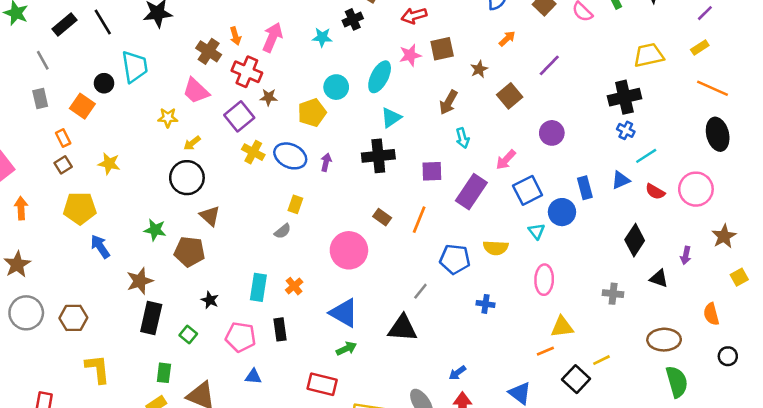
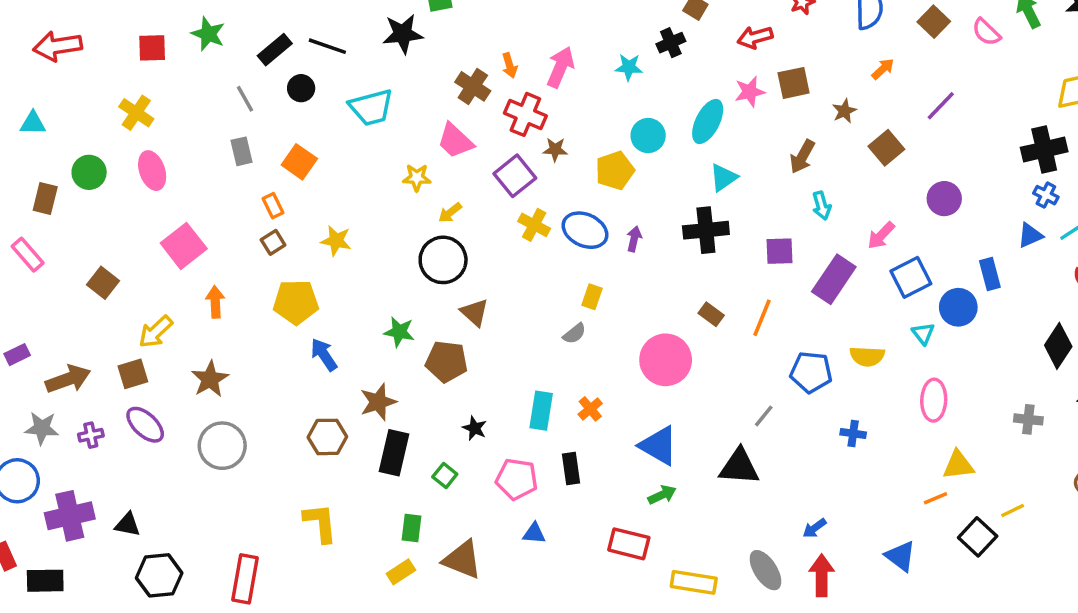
black line: (103, 22) -> (327, 46), turned -40
cyan trapezoid: (135, 67) -> (371, 107), turned 84
black circle: (104, 83) -> (301, 88), moved
blue triangle: (621, 180) -> (1030, 235), moved
brown hexagon: (73, 318) -> (327, 437), moved

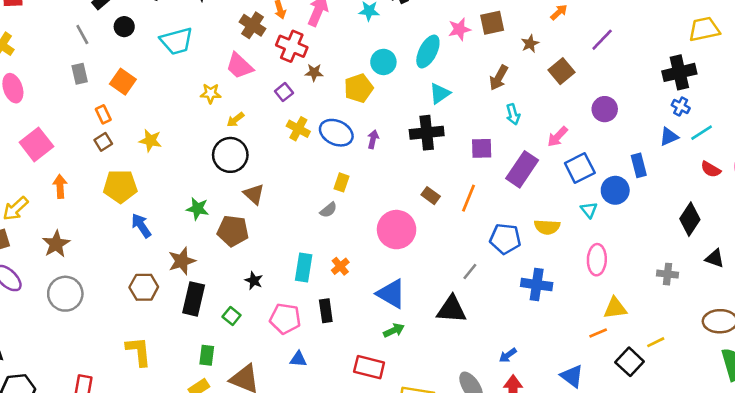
purple square: (515, 176) -> (284, 92), size x0.6
blue cross: (853, 433) -> (537, 285), size x1.6

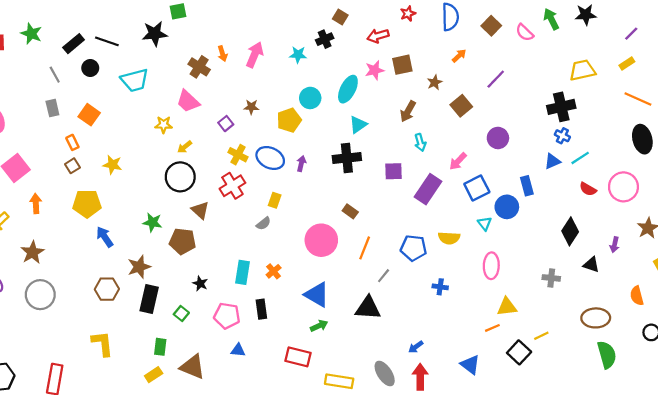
red cross: (292, 46) -> (232, 186), moved, turned 35
orange line: (469, 198) -> (365, 248), moved
blue cross: (537, 285) -> (440, 287), size x0.6

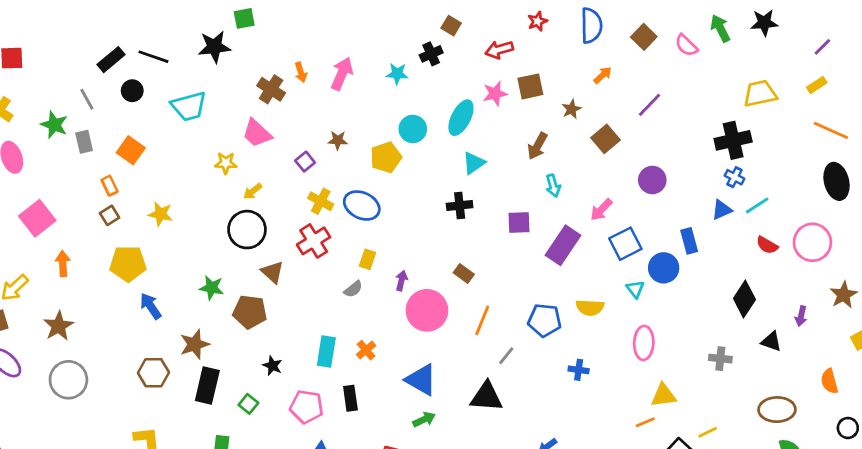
green star: (31, 34) -> (54, 125), moved
black cross: (347, 158) -> (460, 205), size x0.7
purple arrow: (301, 164) -> (401, 281), moved

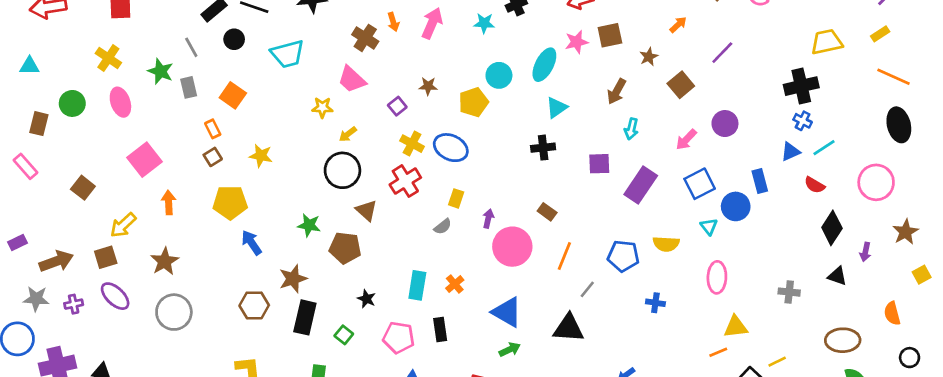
cyan arrow: (553, 186) -> (631, 129), turned 30
pink arrow: (601, 210) -> (686, 140), moved
red semicircle: (767, 245) -> (815, 185), moved
black diamond: (744, 299) -> (832, 228), moved

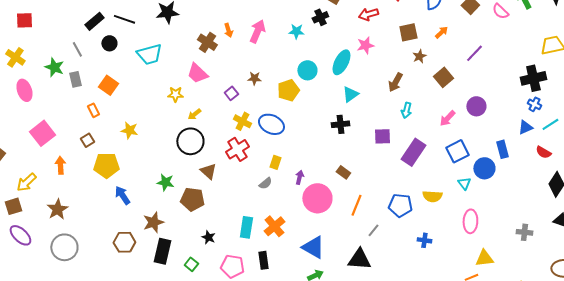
brown square: (610, 35) -> (408, 32), moved
brown square: (213, 157) -> (87, 140), moved
orange cross: (455, 284) -> (274, 226), size x1.5

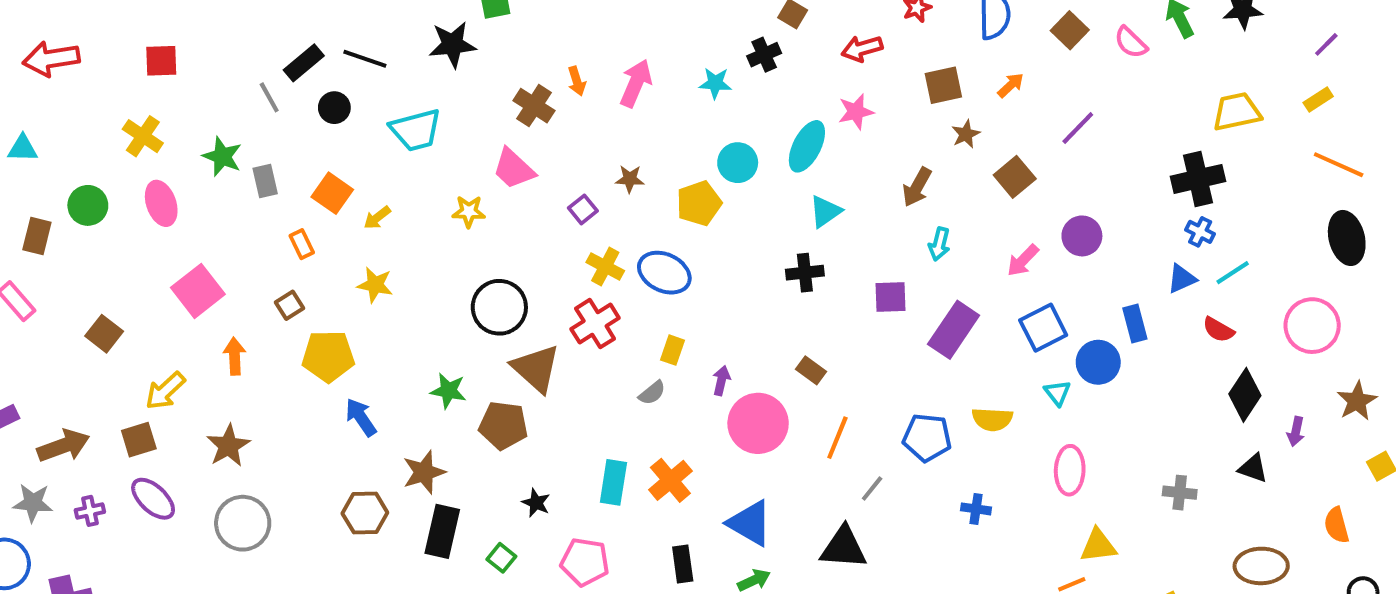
gray line: (77, 49) -> (269, 97), moved
yellow arrow: (194, 114) -> (377, 218), moved
brown triangle: (208, 171) -> (536, 368), size x1.5
black rectangle: (263, 260) -> (683, 564), moved

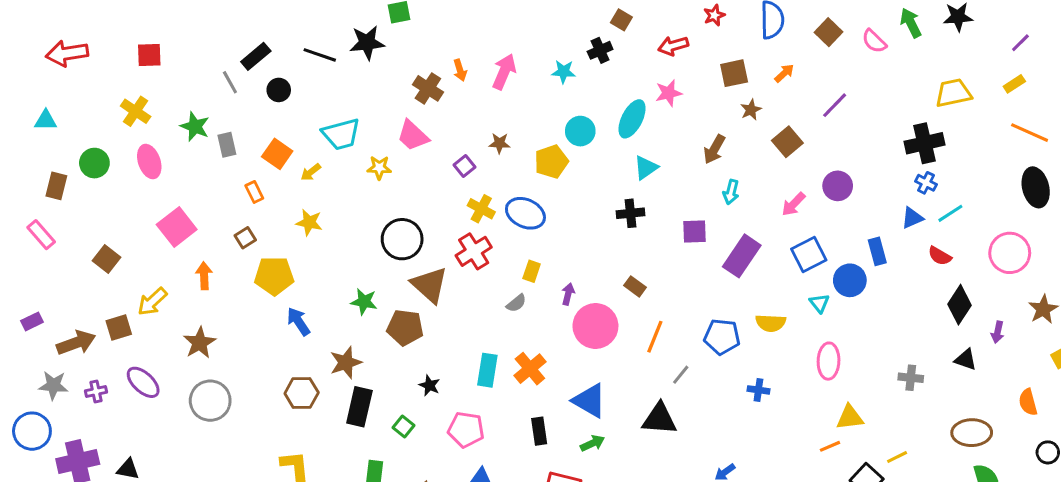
black line: (365, 59) -> (320, 55), moved
cyan trapezoid: (416, 130) -> (341, 134), moved
brown square: (139, 440) -> (119, 328), moved

